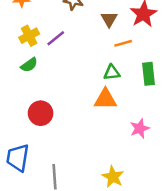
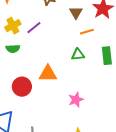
green semicircle: (29, 65) -> (13, 49), turned 32
orange triangle: (105, 99) -> (48, 74), moved
pink star: (140, 128) -> (76, 100), moved

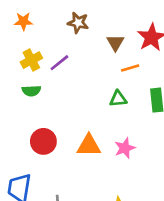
orange triangle: (48, 74) -> (89, 145), moved
pink star: (76, 100) -> (125, 148), moved

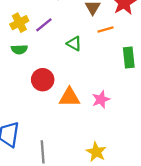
green triangle: (118, 99) -> (74, 44), moved, turned 35
red circle: (43, 141) -> (43, 80), moved

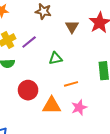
orange line: (106, 30) -> (71, 84), moved
green triangle: (74, 44) -> (56, 58), turned -40

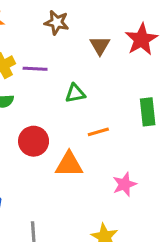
purple line: (29, 42) -> (35, 69), turned 42
pink star: (79, 107) -> (125, 184), moved

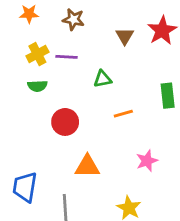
brown star: (57, 22) -> (73, 19), moved
orange triangle: (69, 164) -> (87, 166), moved

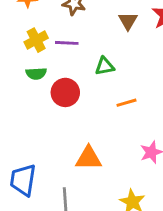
red circle: (65, 122) -> (65, 92), moved

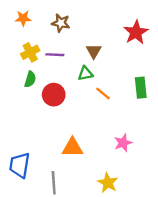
brown triangle: (128, 21) -> (94, 51), moved
green semicircle: (36, 74) -> (30, 79), turned -70
orange line: (126, 103) -> (103, 93), moved, turned 56

